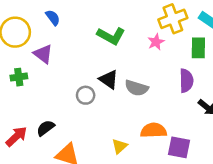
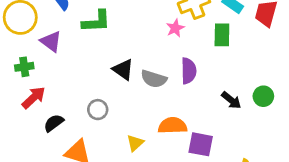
green L-shape: (111, 36) -> (96, 21), moved, turned -32
purple semicircle: (186, 81) -> (189, 71), moved
gray circle: (86, 95) -> (98, 110), moved
red arrow: (16, 136) -> (34, 98), moved

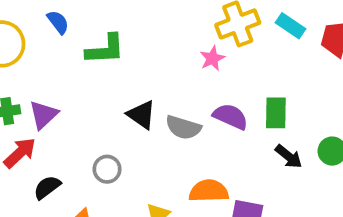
green rectangle: (222, 35) -> (276, 113), moved
purple triangle: (51, 41) -> (43, 115), moved, turned 40
purple semicircle: (189, 71) -> (230, 117), turned -65

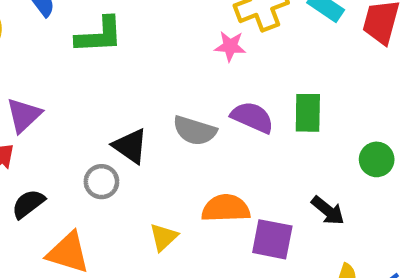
pink star: (212, 58) -> (230, 46), turned 30
black triangle: (142, 115) -> (130, 146), moved
black arrow: (289, 156) -> (328, 210), moved

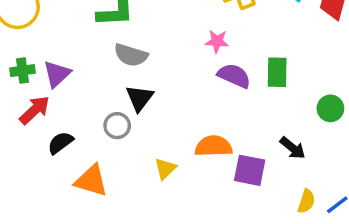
pink star: (230, 46) -> (217, 41), moved
gray semicircle: (195, 131) -> (131, 55), moved
black triangle: (130, 146) -> (140, 98), turned 32

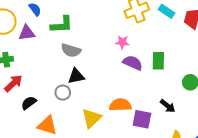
purple triangle: (57, 74) -> (27, 33), moved, turned 36
black triangle: (140, 98) -> (76, 76), turned 42
yellow triangle: (165, 169) -> (92, 118), size x1.5

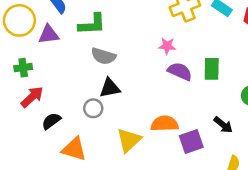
purple square: (142, 119) -> (191, 141), turned -30

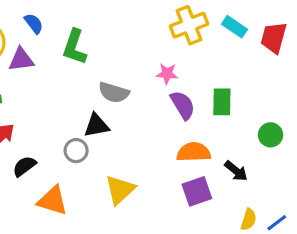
green L-shape: (92, 24) -> (75, 47), turned 112
gray semicircle: (103, 56) -> (114, 93), moved
purple semicircle: (180, 71) -> (183, 105), turned 35
orange semicircle: (165, 124) -> (194, 152), moved

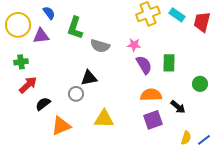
gray semicircle: (114, 93) -> (100, 46), moved
yellow triangle: (120, 190) -> (104, 119), turned 45
orange triangle: (53, 201) -> (61, 126), turned -40

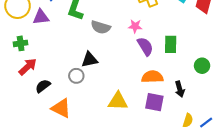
black arrow: (178, 107) -> (180, 89), turned 35
yellow triangle: (104, 119) -> (118, 101), moved
purple square: (153, 120) -> (154, 102), turned 30
orange triangle: (61, 126) -> (61, 108), turned 50

